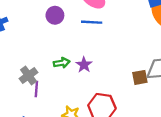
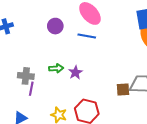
gray cross: (29, 76) -> (26, 76), turned 35

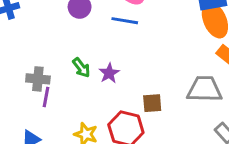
green arrow: (56, 68) -> (81, 68), turned 56
brown square: (123, 89) -> (152, 103), moved

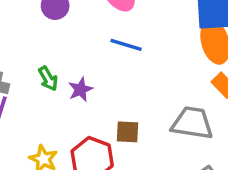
blue line: (125, 21) -> (126, 45), moved

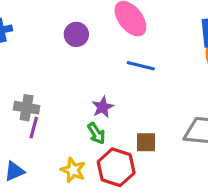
green arrow: (48, 79) -> (96, 133), moved

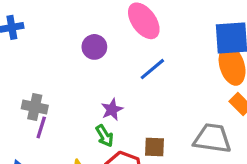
purple circle: (76, 34) -> (94, 47), moved
blue line: (141, 66) -> (152, 69), turned -56

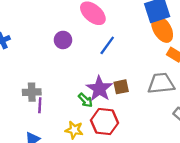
purple star: (112, 110) -> (99, 89), moved, size x1.6
brown square: (155, 147) -> (121, 87), moved

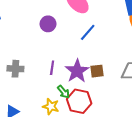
green arrow: (85, 100) -> (63, 92), moved
purple line: (40, 105) -> (52, 68), moved

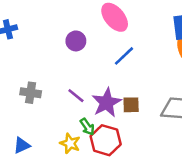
purple line: (52, 68) -> (76, 96), turned -64

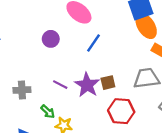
green arrow: (87, 127) -> (48, 112), moved
red hexagon: (106, 140) -> (121, 111), moved

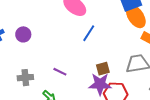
purple circle: (51, 39) -> (23, 34), moved
purple star: (87, 85) -> (100, 84), moved, turned -30

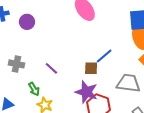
blue line: (89, 33) -> (104, 56), moved
brown square: (103, 69) -> (91, 68), moved

